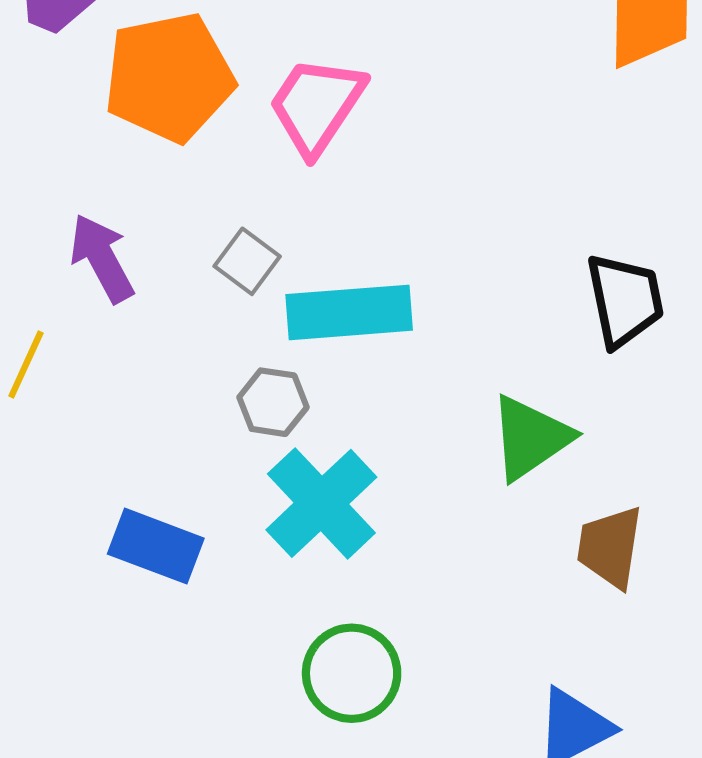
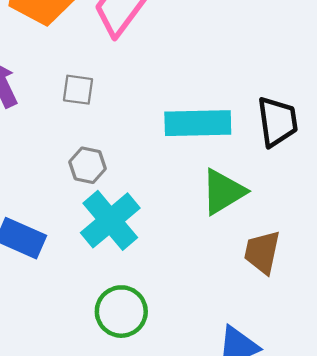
gray square: (247, 261) -> (78, 90), turned -32
cyan rectangle: (349, 312) -> (198, 123), moved

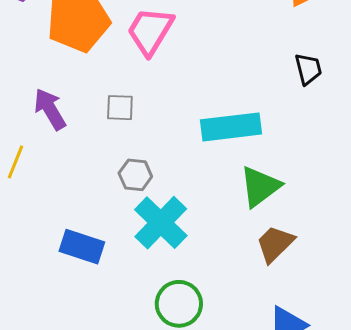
black trapezoid: (277, 122) -> (308, 69), moved, size x0.7
brown trapezoid: (262, 252) -> (275, 244), moved, turned 39

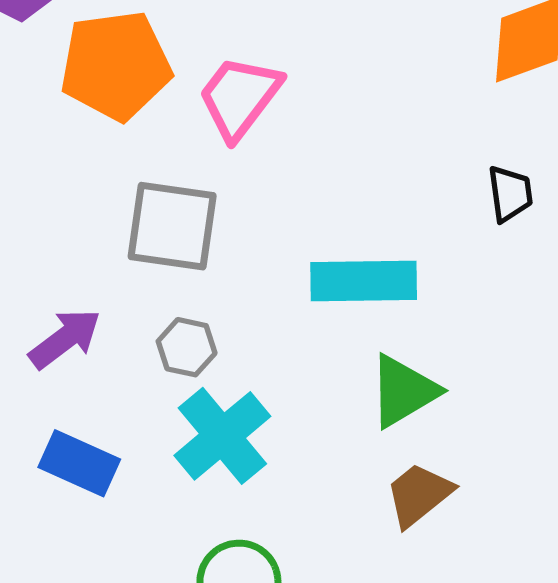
gray square: (120, 108) -> (172, 226), size x1.8
purple arrow: (50, 109) -> (65, 339), moved, turned 78

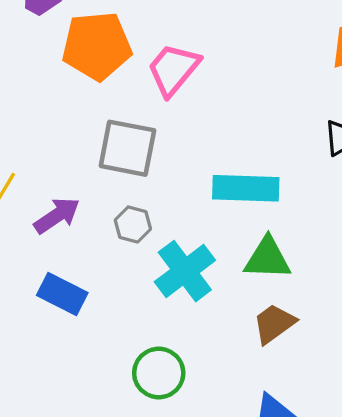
green triangle: (404, 391) -> (267, 258), turned 30
cyan cross: (222, 436) -> (185, 271), moved

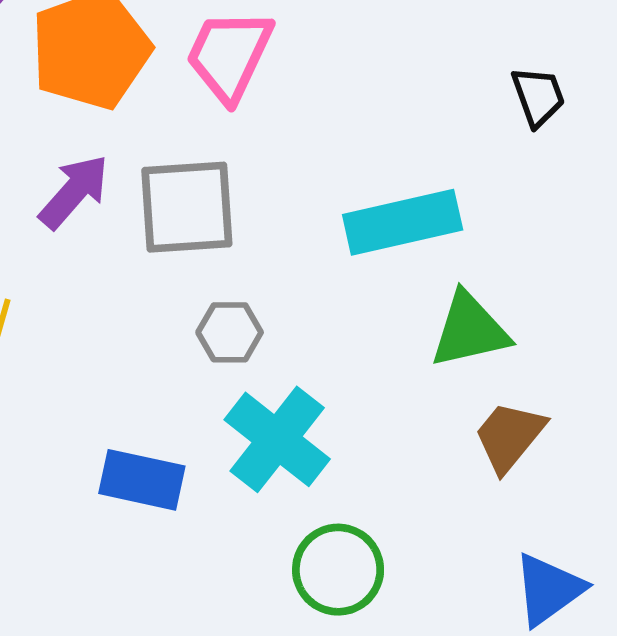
purple arrow: (57, 216) -> (74, 192), moved
cyan cross: (185, 271) -> (277, 439), moved

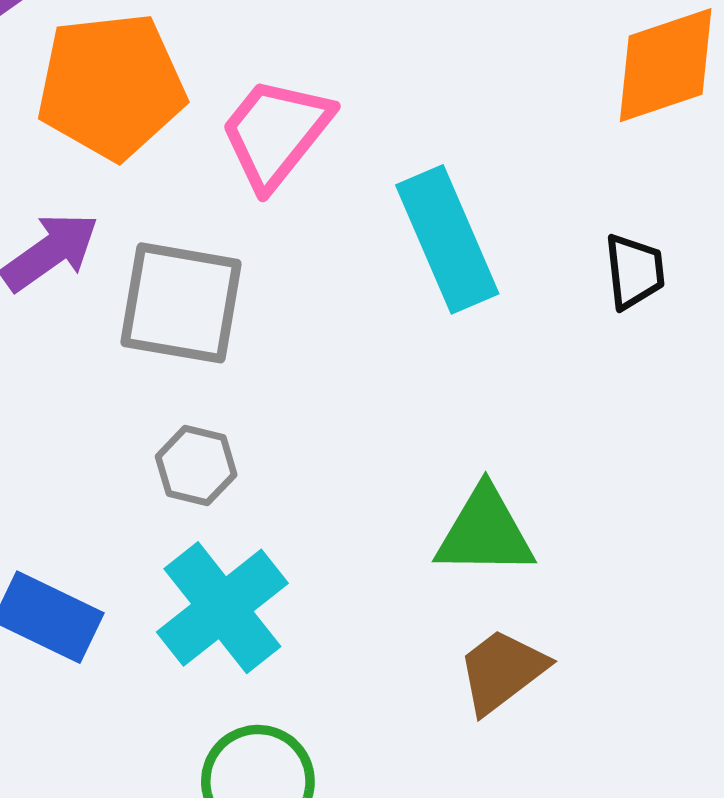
cyan rectangle: (403, 222) -> (447, 239), moved, turned 66

